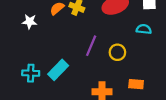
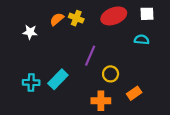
yellow circle: (117, 52) -> (111, 74), moved
orange rectangle: (136, 84) -> (134, 93), turned -40

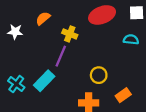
yellow cross: (76, 18) -> (70, 34), moved
purple line: (90, 56) -> (61, 56), moved
cyan cross: (31, 83) -> (16, 84), turned 35

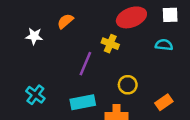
yellow cross: (70, 34) -> (110, 44), moved
cyan rectangle: (44, 81) -> (83, 102), moved, turned 35
orange rectangle: (123, 95) -> (164, 102), moved

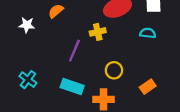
yellow cross: (110, 44) -> (98, 32), turned -35
cyan rectangle: (83, 102) -> (72, 87), turned 30

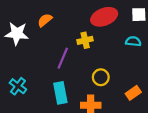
white star: (27, 25) -> (17, 34), size x1.5
cyan rectangle: (72, 87) -> (60, 93), turned 60

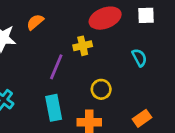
cyan semicircle: (133, 41) -> (139, 58), moved, turned 56
orange rectangle: (133, 93) -> (142, 118), moved

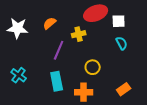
white square: (146, 15) -> (119, 21), moved
orange semicircle: (35, 22) -> (50, 23), moved

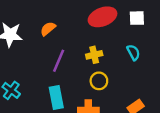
white square: (119, 21) -> (137, 18), moved
yellow cross: (79, 34) -> (94, 55), moved

